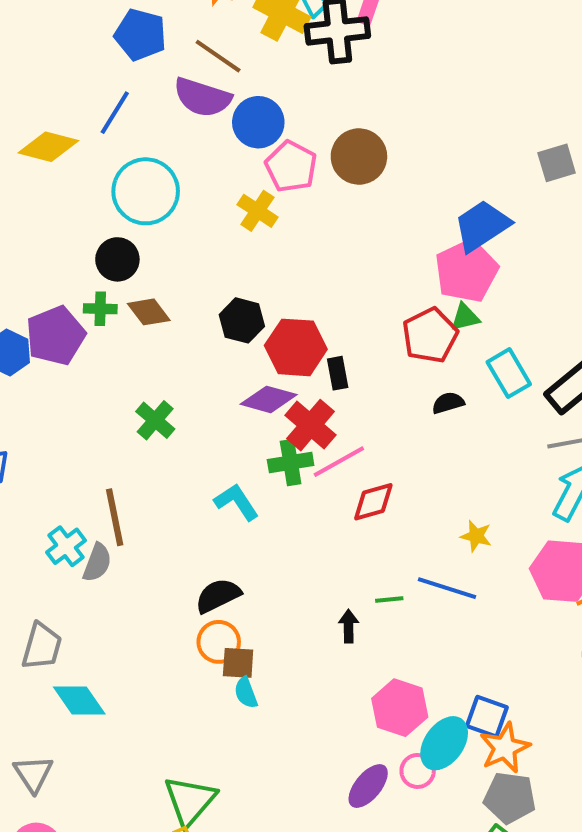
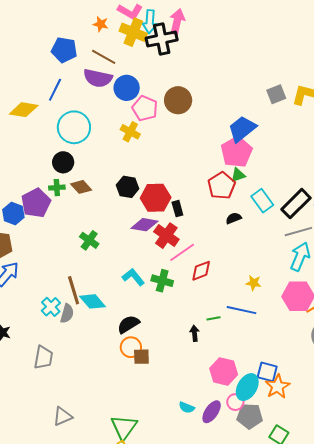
green cross: (291, 463) -> (162, 281), moved, turned 30
cyan semicircle: (246, 693) -> (187, 407), moved, turned -42
cyan diamond: (79, 701) -> (93, 301), moved
gray triangle: (33, 774) -> (63, 416), moved, turned 45
gray pentagon: (510, 798) -> (250, 416), moved

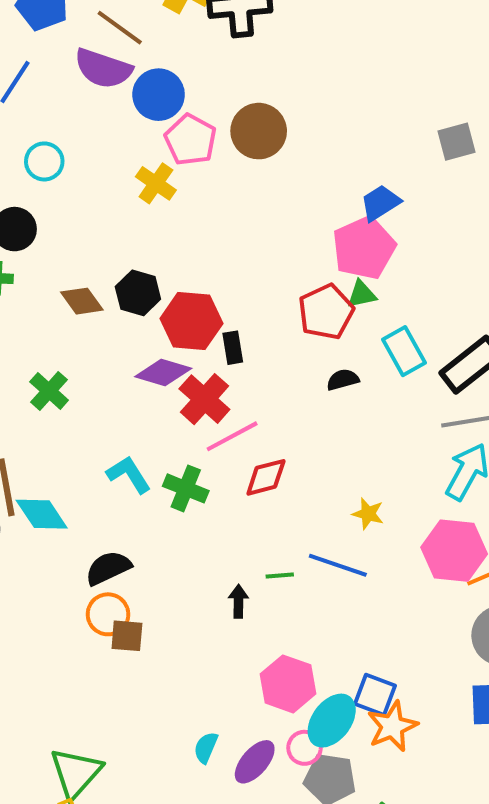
cyan circle: (74, 127) -> (44, 161), size x0.6
blue trapezoid: (242, 129) -> (380, 203), size x0.7
brown diamond: (81, 187) -> (82, 301), moved
cyan semicircle: (187, 407) -> (206, 748), turned 84

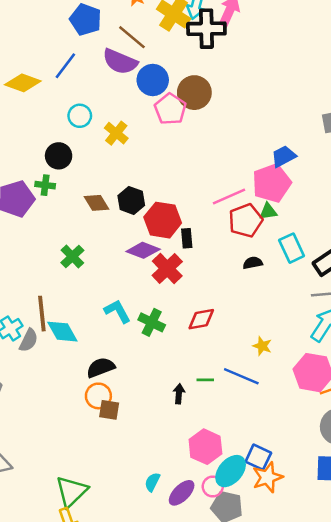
brown circle: (259, 131) -> (194, 93), moved
yellow cross: (156, 183) -> (116, 133), moved
pink line: (232, 436) -> (229, 196), moved

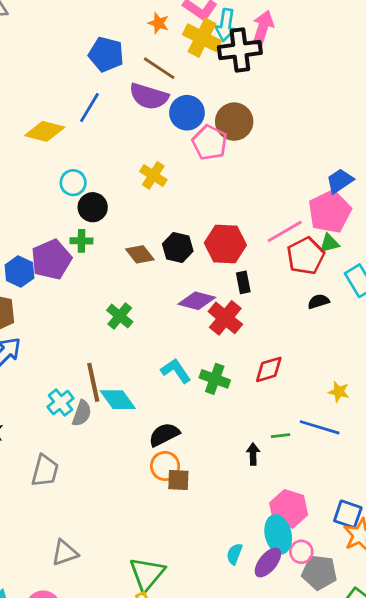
cyan circle: (80, 116) -> (73, 183), moved
red hexagon: (163, 220) -> (225, 244), moved
cyan ellipse: (231, 471) -> (278, 534), moved, turned -48

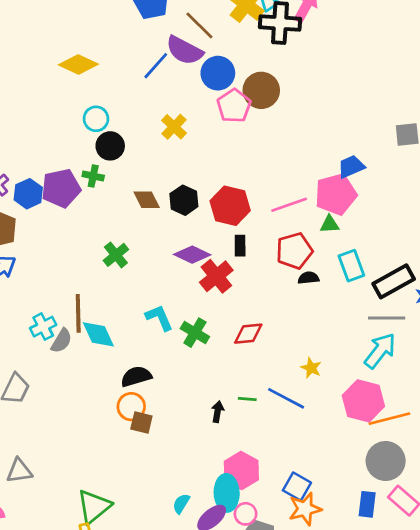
blue line: (89, 108) -> (156, 66), moved
red pentagon: (306, 256) -> (294, 251), moved

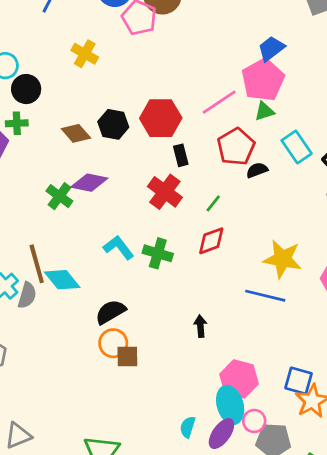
purple diamond: (192, 255) -> (89, 183), moved
yellow star: (311, 368) -> (282, 259), size x1.8
green line: (247, 399) -> (213, 203), moved, turned -42

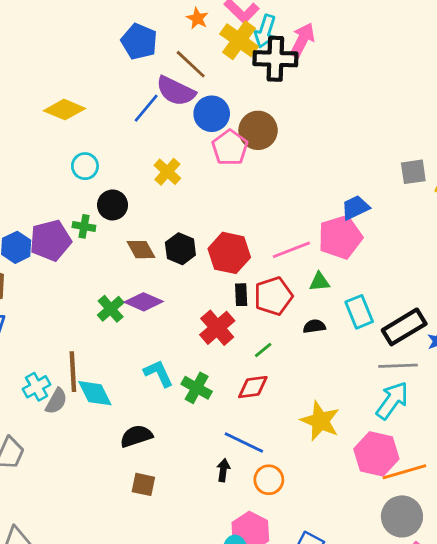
black circle: (26, 89) -> (113, 205), moved
green triangle: (264, 111) -> (320, 282), moved
red pentagon: (236, 147) -> (273, 296), moved
blue line: (265, 296) -> (244, 442), moved
orange circle: (113, 343) -> (269, 480), moved

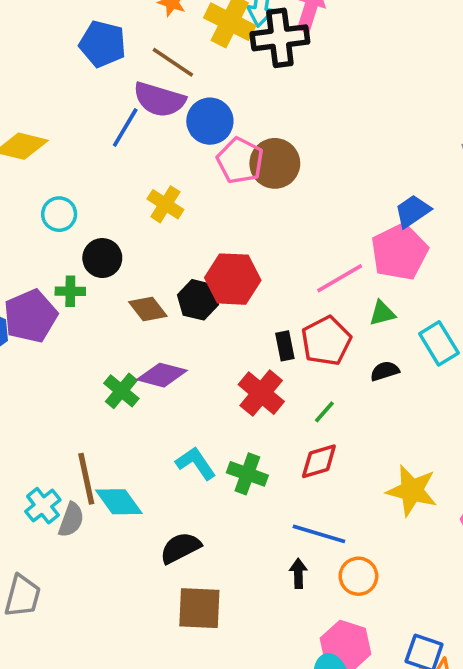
brown circle: (258, 130) -> (275, 163), moved
red hexagon: (229, 253) -> (233, 279), moved
brown square: (143, 484) -> (199, 608), size x1.5

